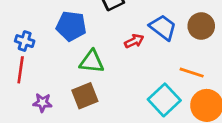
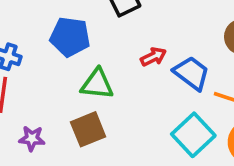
blue trapezoid: (163, 27) -> (192, 73), moved

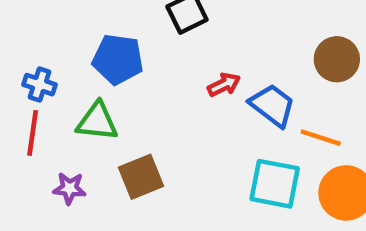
green triangle: (97, 84) -> (97, 121), moved
cyan square: (193, 135) -> (275, 184), turned -36

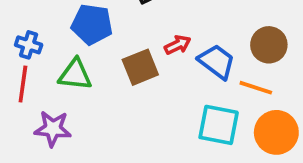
brown circle: (337, 59) -> (269, 45), moved
brown square: (141, 177) -> (140, 67), moved
purple star: (69, 188) -> (53, 129), size x1.4

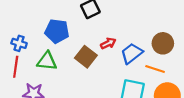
blue trapezoid: (217, 62) -> (132, 53), turned -75
brown square: (140, 67) -> (86, 57), turned -30

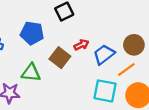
green triangle: (47, 61) -> (31, 73), moved
orange line: (155, 69) -> (126, 69), turned -54

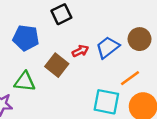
brown circle: (134, 45) -> (140, 39), moved
blue trapezoid: (104, 54) -> (108, 47), moved

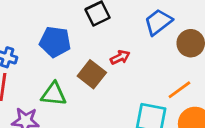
blue trapezoid: (108, 47) -> (158, 22), moved

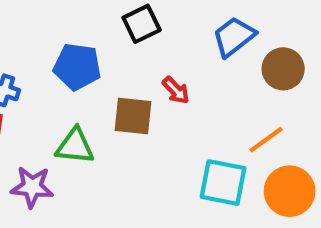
red arrow: (120, 57) -> (176, 90), turned 72
brown square: (92, 74) -> (133, 116), turned -32

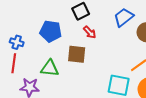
red arrow: (176, 90) -> (90, 32), moved

